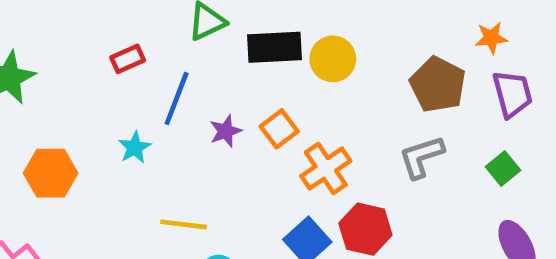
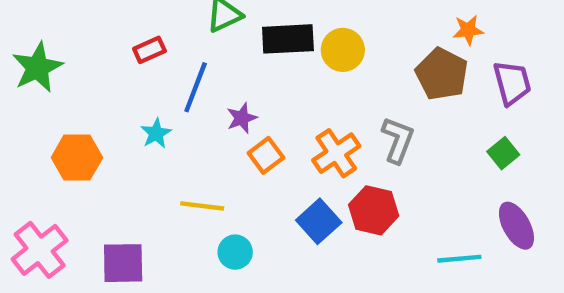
orange star: (491, 38) -> (468, 30), moved
orange square: (279, 129) -> (266, 155), moved
gray L-shape: (421, 157) -> (398, 140), moved, turned 129

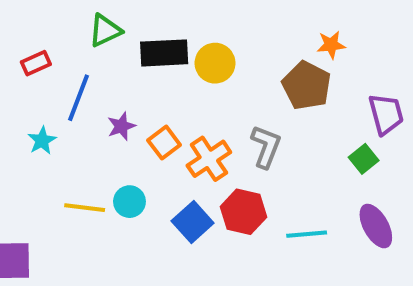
purple trapezoid: (512, 83) -> (386, 114), moved
orange square: (266, 155) -> (164, 143), moved
cyan circle: (235, 252) -> (129, 202), moved
cyan line: (459, 259) -> (307, 234), moved

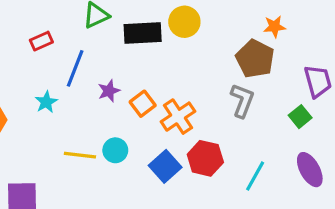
yellow circle: (215, 63) -> (184, 22), moved
gray L-shape: (266, 147) -> (242, 100), moved
cyan line: (307, 234) -> (255, 176), turned -56

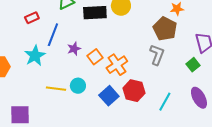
cyan star: (46, 102) -> (35, 56), size x1.5

